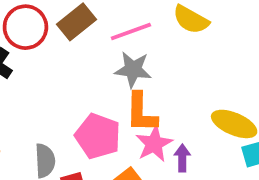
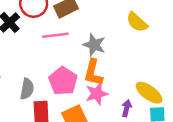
pink line: (131, 32) -> (55, 35), moved
purple arrow: (182, 158) -> (127, 108), moved

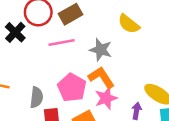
yellow semicircle: (137, 22) -> (129, 24), moved
orange L-shape: (93, 73) -> (101, 77), turned 136

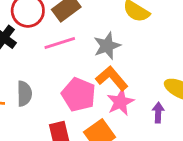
gray star: (101, 50) -> (107, 46), turned -30
gray semicircle: (36, 97) -> (24, 94), moved

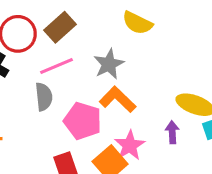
gray semicircle: (24, 94) -> (44, 97), moved
pink star: (120, 102) -> (130, 145), moved

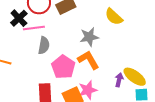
pink line: (56, 66) -> (34, 28), moved
purple arrow: (172, 132) -> (119, 80), moved

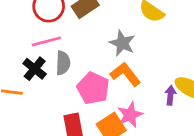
black cross: (19, 18) -> (35, 69), moved
gray star: (89, 37) -> (122, 43), turned -30

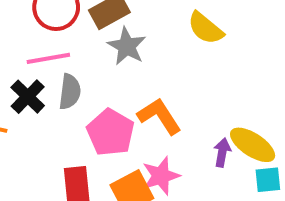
gray star: (122, 43) -> (127, 46), moved

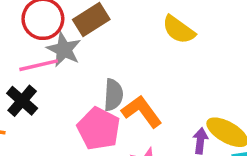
gray star: (127, 46) -> (64, 50), moved
gray semicircle: (70, 92) -> (113, 95), moved

